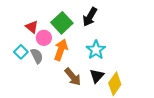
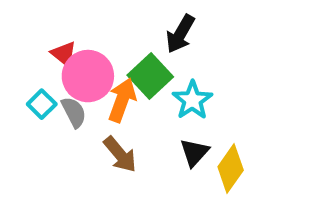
green square: (62, 23) -> (150, 76), moved
pink circle: (44, 38) -> (88, 76), size x1.6
brown arrow: (73, 77) -> (120, 154), moved

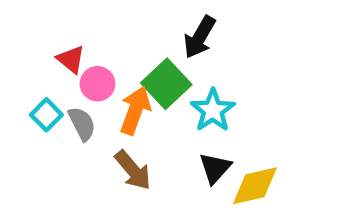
pink circle: (88, 76) -> (97, 84), size x0.6
yellow diamond: (231, 168) -> (255, 186), turned 42

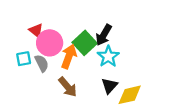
black arrow: (200, 37) -> (104, 35), moved
pink circle: (97, 84) -> (50, 43), size x1.5
cyan square: (46, 115) -> (24, 59), turned 35

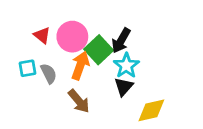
pink circle: (50, 43) -> (72, 37), moved
black triangle: (109, 86) -> (124, 87), moved

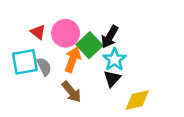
cyan square: (28, 68) -> (25, 62), size x1.6

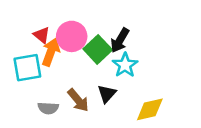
orange arrow: (73, 59) -> (51, 52), moved
gray semicircle: (44, 67) -> (48, 108), moved, turned 120
black triangle: (112, 79) -> (107, 94), moved

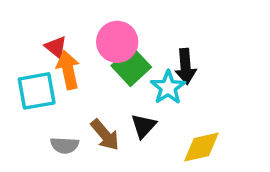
pink circle: (72, 36) -> (117, 42), moved
black arrow: (120, 40) -> (186, 66), moved, turned -35
orange arrow: (51, 52) -> (68, 70), turned -32

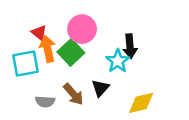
green square: (131, 66) -> (71, 52), moved

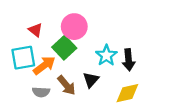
black arrow: (130, 46) -> (129, 60), moved
orange arrow: (48, 49) -> (44, 65), moved, turned 65

